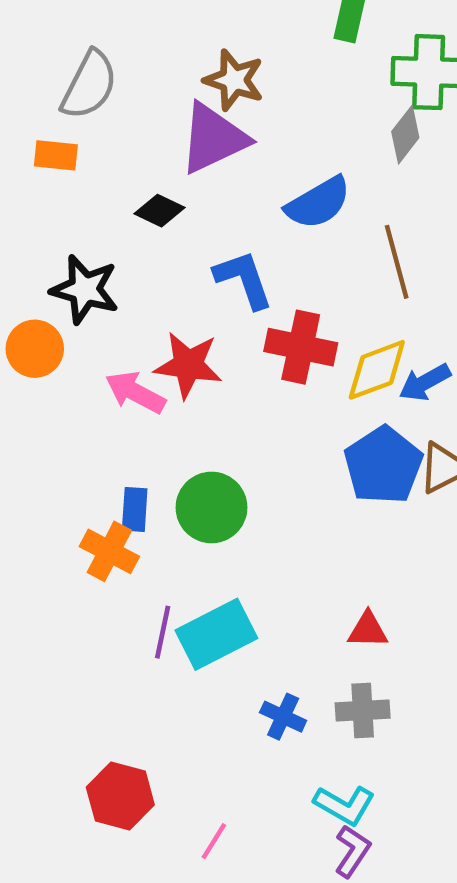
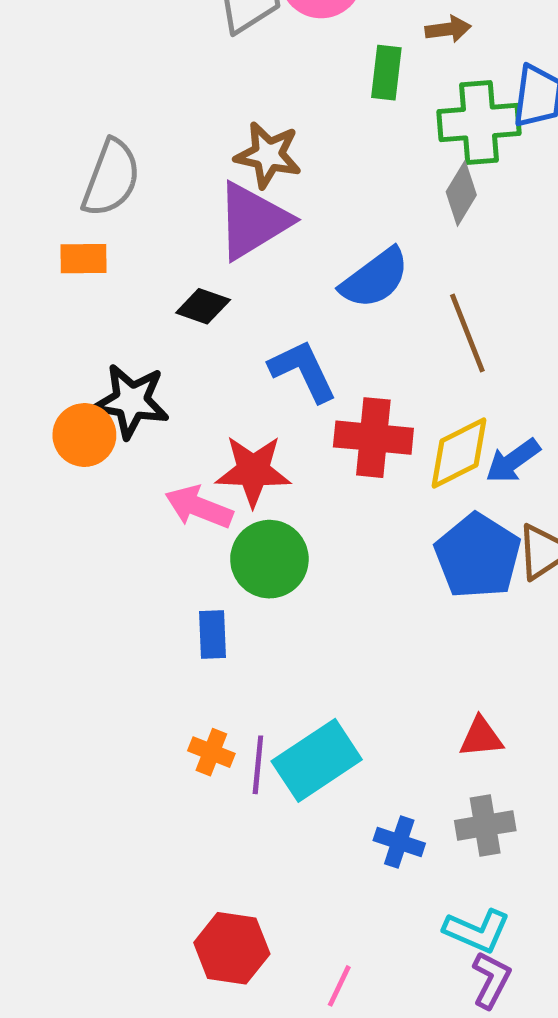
orange circle: (35, 349) -> (84, 435), moved
green circle: (212, 507) -> (269, 559), moved
orange cross: (109, 551) -> (211, 752), moved, size x0.7

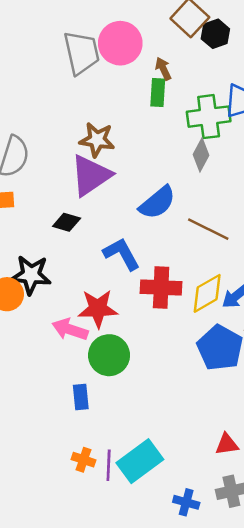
brown arrow: (448, 29) -> (163, 69), moved, turned -105
brown line: (467, 333) -> (208, 229), turned -39

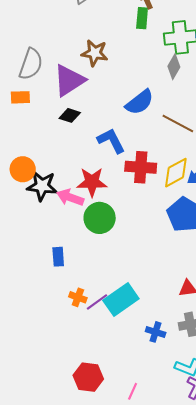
purple triangle: (91, 175) -> (69, 80), moved
black star: (31, 275) -> (42, 186), moved
blue rectangle: (81, 397) -> (58, 257), moved
purple line: (109, 465) -> (97, 302), turned 50

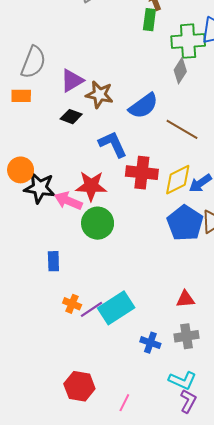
brown star: (95, 53) -> (99, 95), moved
purple triangle: (69, 80) -> (72, 81), size x0.7

